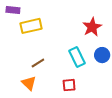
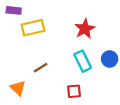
red star: (92, 27) -> (85, 29), moved
orange triangle: (29, 83) -> (18, 88), moved

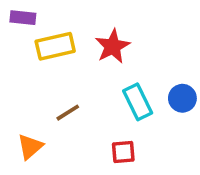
red star: (85, 29) -> (113, 46), moved
orange triangle: (18, 88) -> (30, 147), turned 35

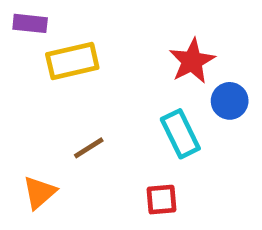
red star: (113, 46) -> (192, 61), moved
blue circle: (182, 98) -> (230, 101), moved

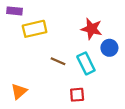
red star: (192, 61) -> (92, 29), turned -30
brown line: (89, 148) -> (58, 61), moved, turned 56

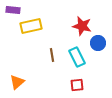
brown line: (58, 61) -> (52, 55), turned 56
red square: (77, 95) -> (77, 85), moved

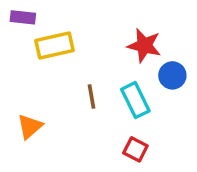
orange triangle: (17, 82) -> (30, 126), moved
red square: (77, 85) -> (135, 149), turned 32

